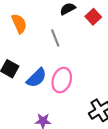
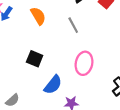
blue semicircle: (36, 78) -> (53, 85), moved

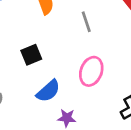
black square: (35, 59) -> (31, 55), turned 35

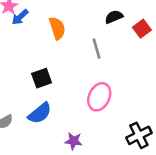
blue semicircle: (48, 91) -> (40, 113), moved

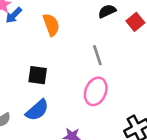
gray line: (97, 48) -> (97, 55), moved
black square: (42, 78) -> (38, 75), turned 30

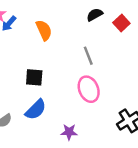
pink ellipse: (96, 91) -> (89, 89), turned -40

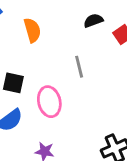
pink ellipse: (89, 89) -> (49, 102), moved

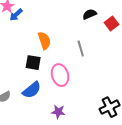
orange semicircle: (32, 30) -> (44, 41), moved

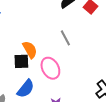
orange semicircle: (44, 41) -> (30, 50), moved

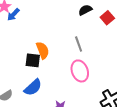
pink ellipse: (50, 68) -> (80, 71), moved

